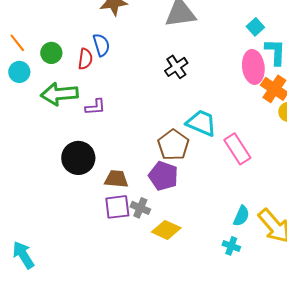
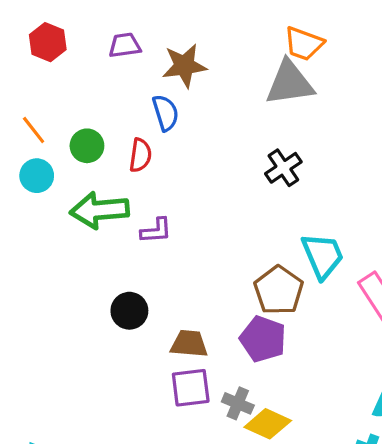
blue semicircle: (101, 45) -> (166, 113), moved
cyan trapezoid: (201, 123) -> (323, 256), turned 44
black circle: (78, 158) -> (129, 311), size x0.7
gray cross: (140, 208) -> (238, 403), moved

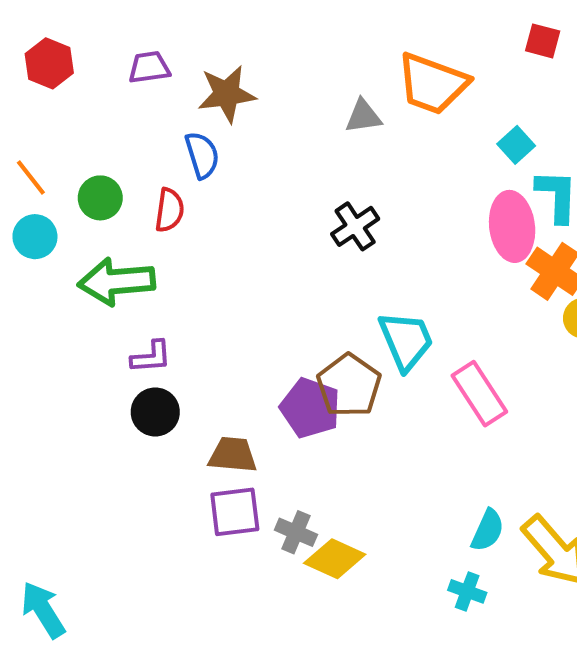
orange trapezoid: (304, 44) -> (433, 84), moved, size x1.4
gray triangle: (290, 83) -> (363, 116), size x0.6
purple L-shape: (156, 231) -> (151, 357), moved
purple pentagon: (263, 339) -> (310, 408), moved

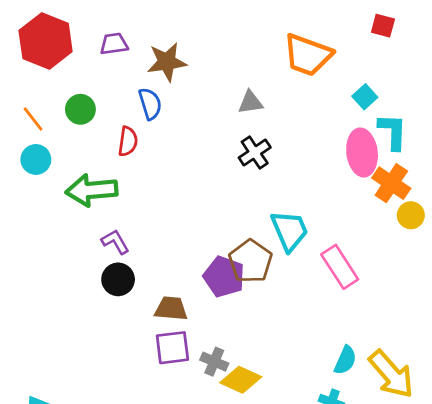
red hexagon: (49, 63) -> (46, 41), size x1.6
gray triangle: (363, 116) -> (251, 102), moved
green circle: (100, 198) -> (80, 109), moved
purple L-shape: (151, 357) -> (115, 242), turned -116

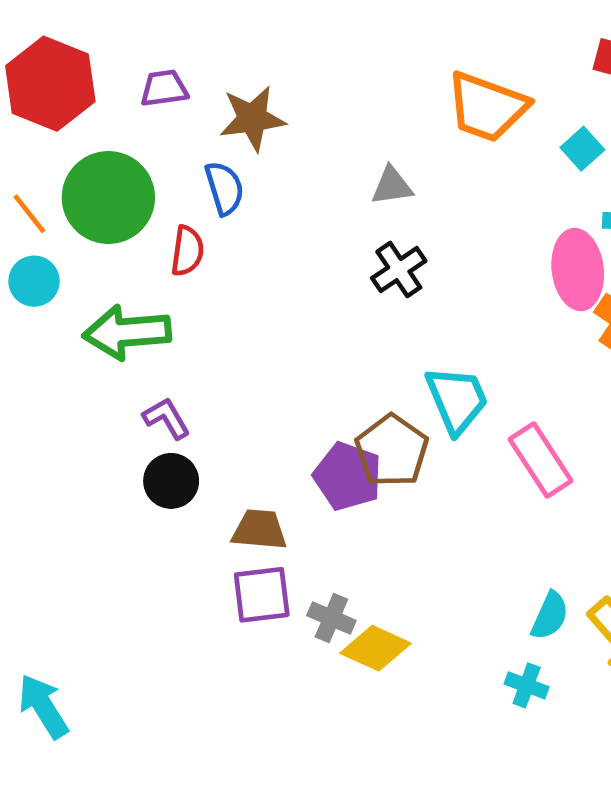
cyan square: (365, 97) -> (582, 149), moved
green circle: (80, 109) -> (108, 197), size x1.8

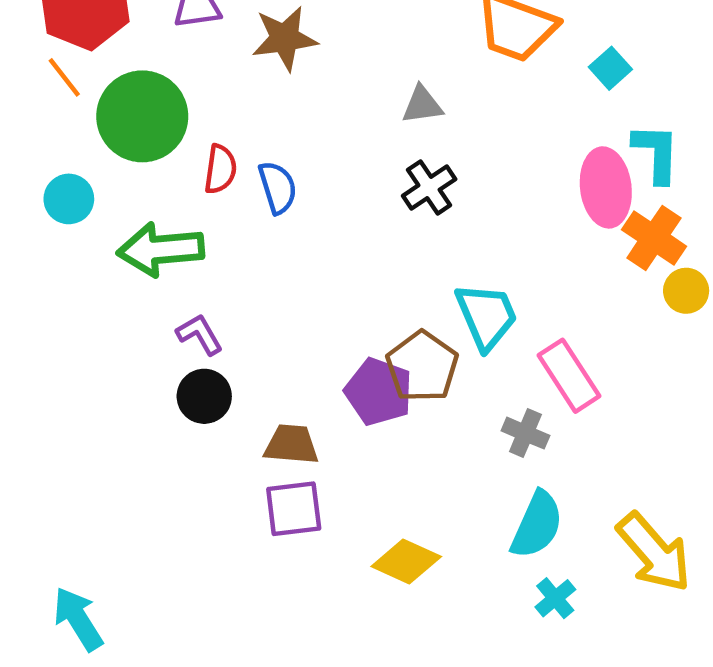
blue semicircle: (225, 188) -> (278, 187), moved
orange line: (29, 214) -> (64, 77), moved
cyan semicircle: (550, 616) -> (537, 525), moved, size x1.4
gray cross: (331, 618) -> (525, 433), moved
cyan cross: (527, 685) -> (555, 598), turned 30

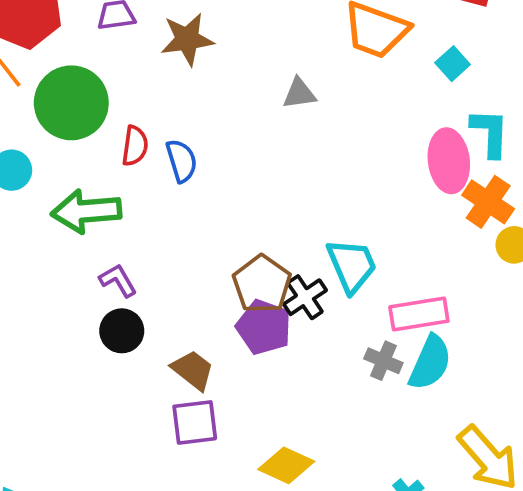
black cross: (429, 187) -> (305, 297), moved
brown pentagon: (422, 366) -> (262, 284), moved
pink rectangle: (569, 376) -> (419, 314), turned -66
brown trapezoid: (291, 444) -> (193, 370), turned 33
cyan semicircle: (537, 525) -> (430, 363), moved

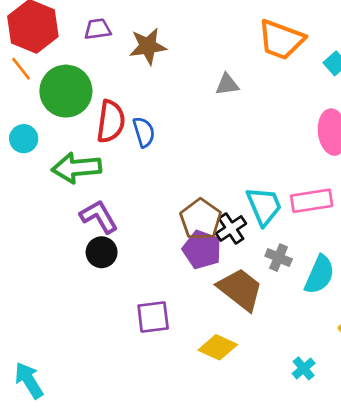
red semicircle: (135, 146) -> (111, 121), size x1.5
purple L-shape: (118, 280) -> (99, 217), size x1.4
pink rectangle: (419, 314) -> (312, 201), moved
gray cross: (383, 361) -> (279, 258), moved
brown trapezoid: (193, 370) -> (240, 289), moved, size x1.5

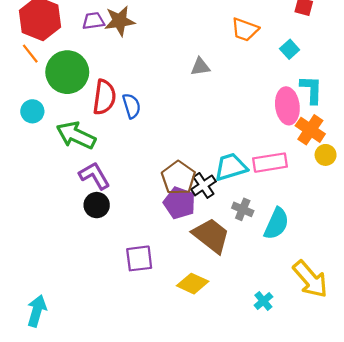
orange trapezoid: (281, 40) -> (245, 30), size x0.7
brown star: (148, 46) -> (120, 21), moved
green arrow: (76, 168) -> (76, 135), turned 30
cyan trapezoid: (264, 206) -> (231, 167), turned -84
cyan arrow: (29, 380) -> (37, 311), turned 48

